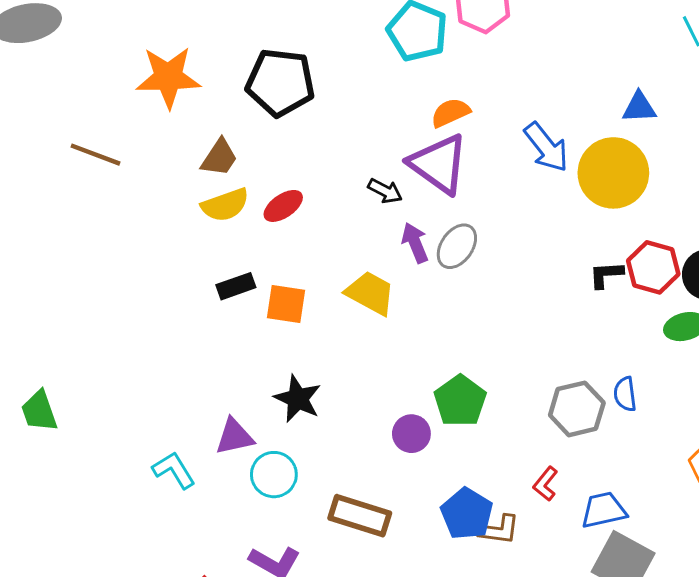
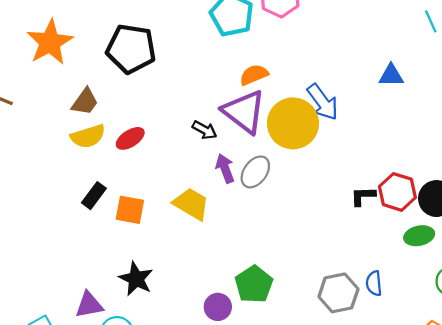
orange star: (168, 77) -> (50, 42), turned -30
yellow circle: (613, 173) -> (293, 123), moved
black rectangle: (236, 286) -> (94, 196), turned -36

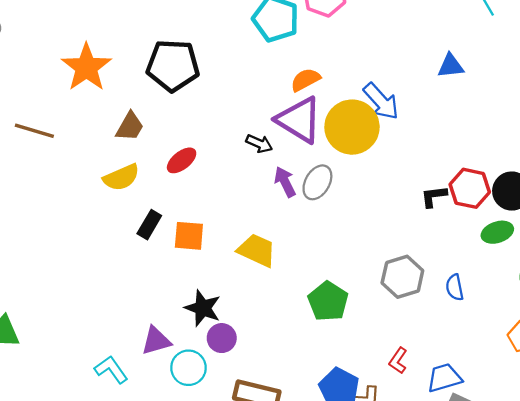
yellow semicircle: (88, 136) -> (121, 177), moved
yellow trapezoid: (191, 204) -> (257, 250), moved
gray hexagon: (338, 293) -> (402, 277), moved
purple circle: (218, 307) -> (222, 338), moved

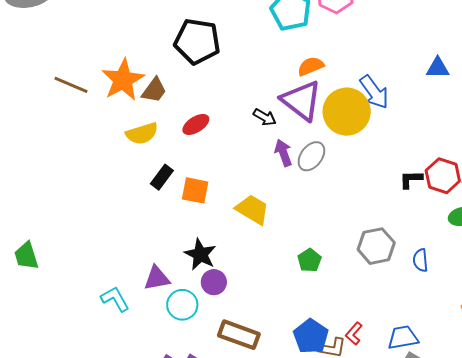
orange star: (86, 67) -> (123, 80), moved
green pentagon: (328, 301) -> (309, 260), size x0.7
red L-shape: (398, 361) -> (354, 333), moved

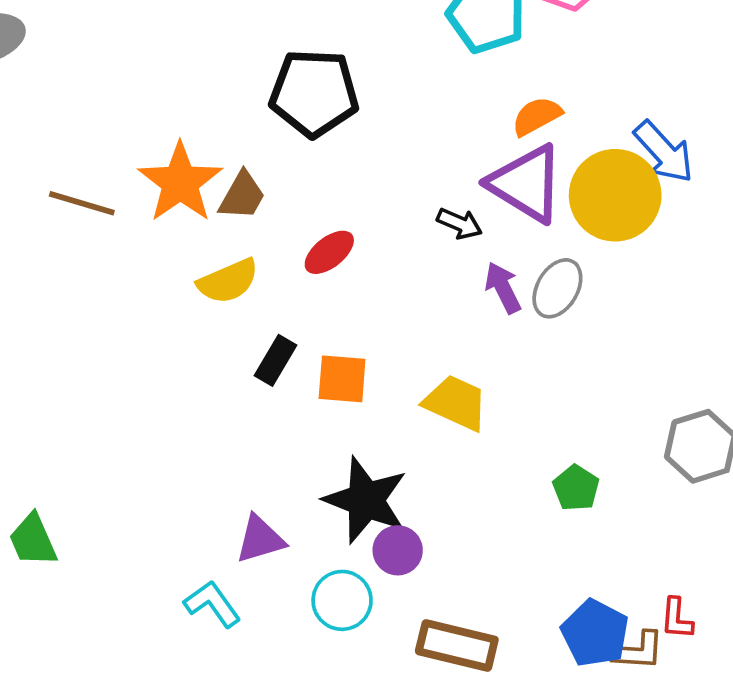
black star: (200, 254) -> (366, 500), size x1.4
purple triangle: (157, 278) -> (260, 539), moved
red L-shape: (354, 333) -> (677, 619), turned -30

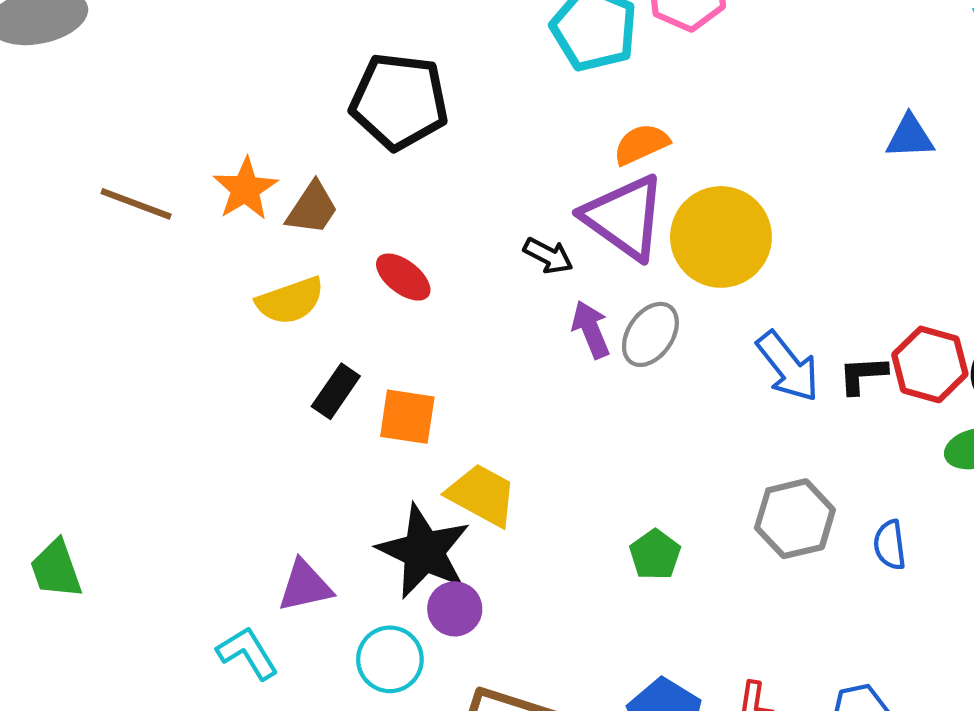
blue arrow: (664, 152) -> (788, 367), moved
orange star: (180, 183) -> (245, 189), size x0.7
red ellipse: (329, 252) -> (403, 277), turned 72
yellow trapezoid: (456, 403) -> (482, 495), moved

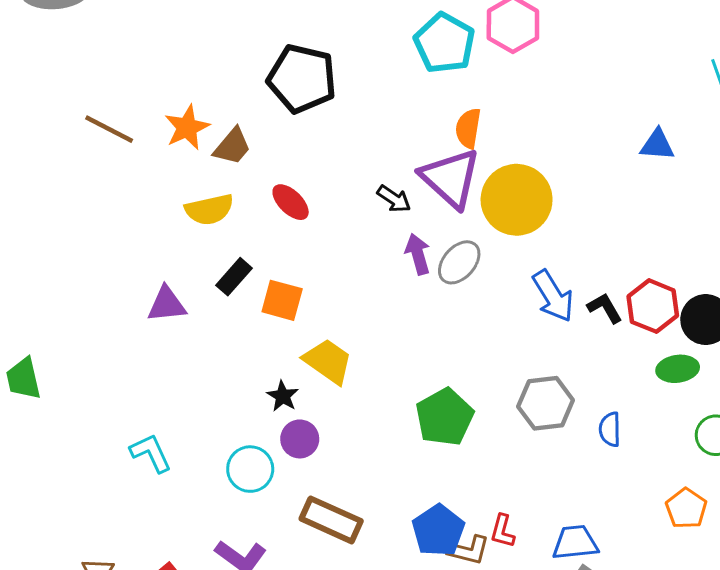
orange semicircle: (641, 144) -> (468, 128), turned -63
black L-shape: (863, 375) -> (605, 308), turned 57
black star: (424, 551) -> (283, 396), size x0.5
green pentagon: (655, 555) -> (445, 417), size x1.6
purple triangle: (305, 586) -> (167, 304), moved

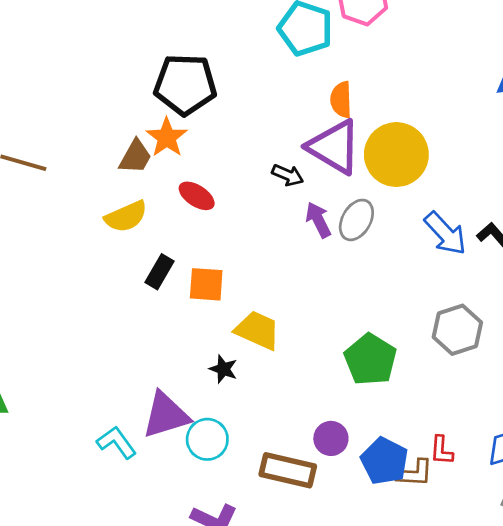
orange star: (187, 127) -> (167, 137), moved
purple triangle: (167, 304) -> (166, 415), moved, size x1.4
purple circle: (300, 439) -> (331, 438), moved

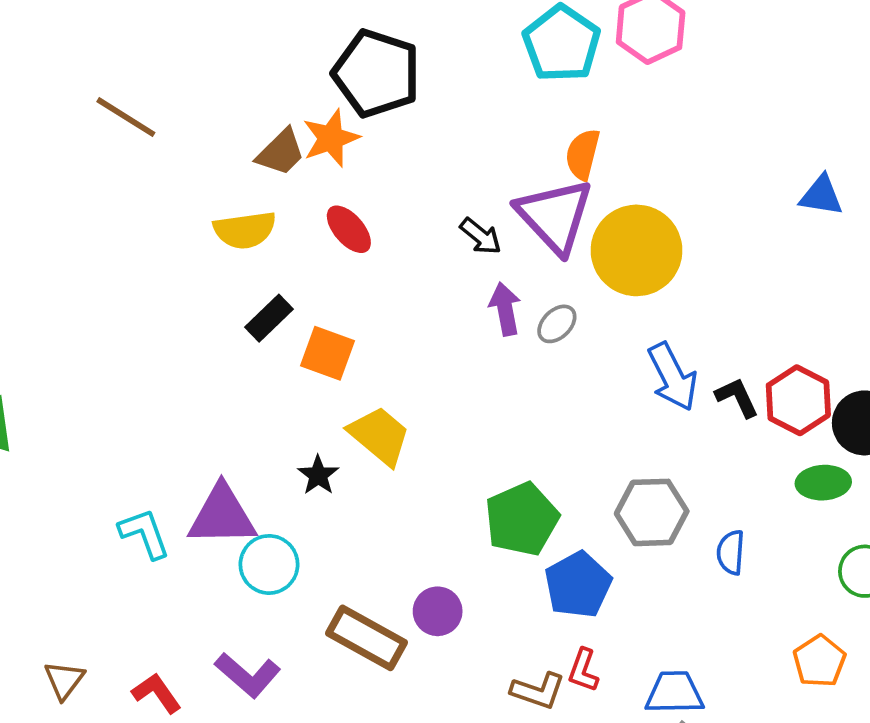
gray ellipse: (356, 220) -> (557, 324), size x0.7
blue pentagon: (384, 461) -> (578, 585), moved

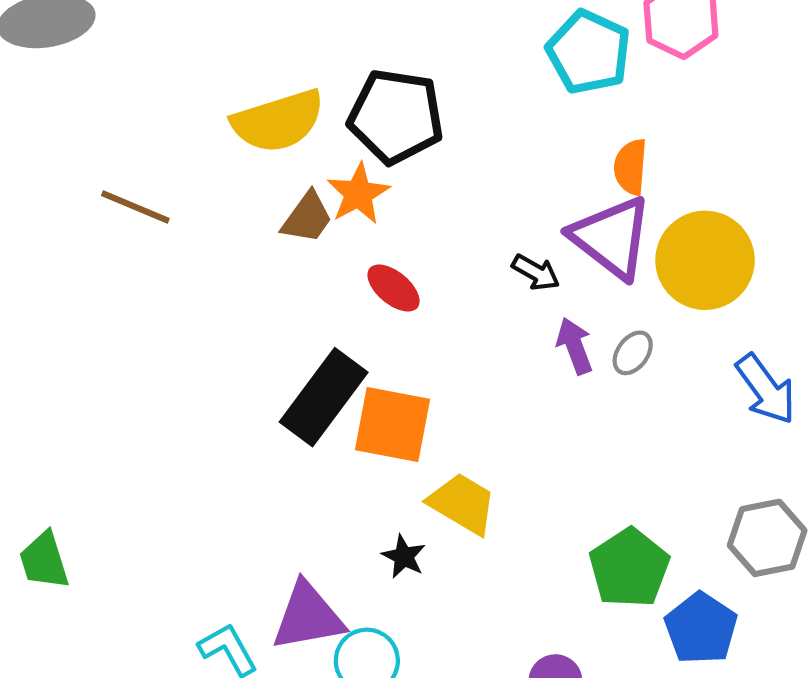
yellow semicircle: (245, 230) -> (278, 121), moved, size x1.4
black rectangle: (269, 318) -> (324, 397), size x1.8
orange square: (328, 353) -> (392, 424), size x1.4

